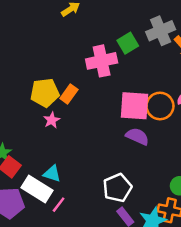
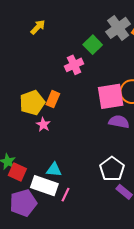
pink cross: (102, 61) -> (74, 65), size x0.7

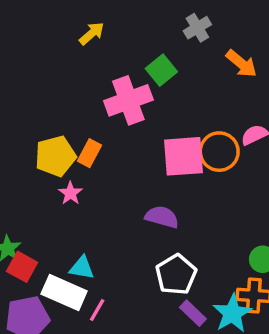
yellow arrow: (38, 27) -> (92, 33), moved
gray cross: (118, 28) -> (197, 28), moved, size x0.7
pink cross: (74, 65) -> (128, 100), size x1.5
purple semicircle: (119, 122) -> (162, 217), moved

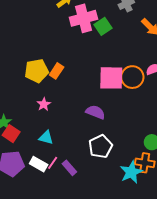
pink cross: (128, 100) -> (83, 18), moved
pink star: (70, 193) -> (44, 104), moved
white rectangle: (64, 292) -> (39, 164), moved, size x0.7
purple rectangle: (193, 313) -> (69, 168), moved

